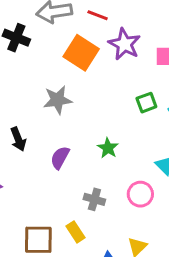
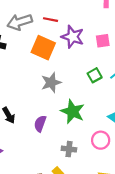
gray star: (58, 100) -> (51, 83), moved
green star: (108, 148) -> (73, 112), size x1.6

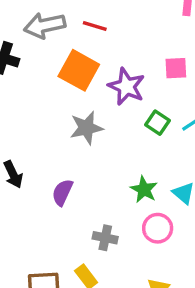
purple star: (73, 37) -> (126, 86), moved
green square: (95, 75) -> (158, 123), turned -32
green star: (73, 112) -> (144, 189), moved, size x0.7

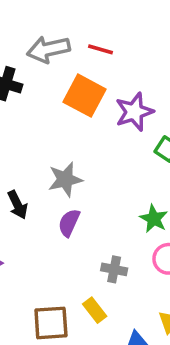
purple star: (126, 86) -> (134, 112), turned 30
gray star: (86, 128) -> (65, 179), moved

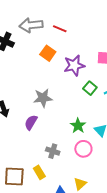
orange square: (84, 96) -> (48, 53), size x0.7
gray star: (65, 179) -> (43, 98), moved

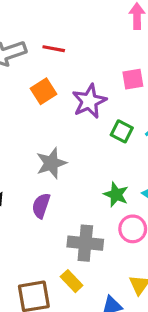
orange square: (48, 53) -> (44, 91), turned 35
gray cross: (53, 151) -> (85, 243), size x1.5

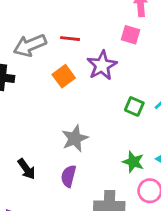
pink square: (133, 79) -> (130, 35), moved, turned 30
purple star: (89, 101) -> (102, 65), moved

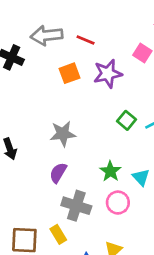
purple semicircle: (69, 176) -> (58, 173), moved

